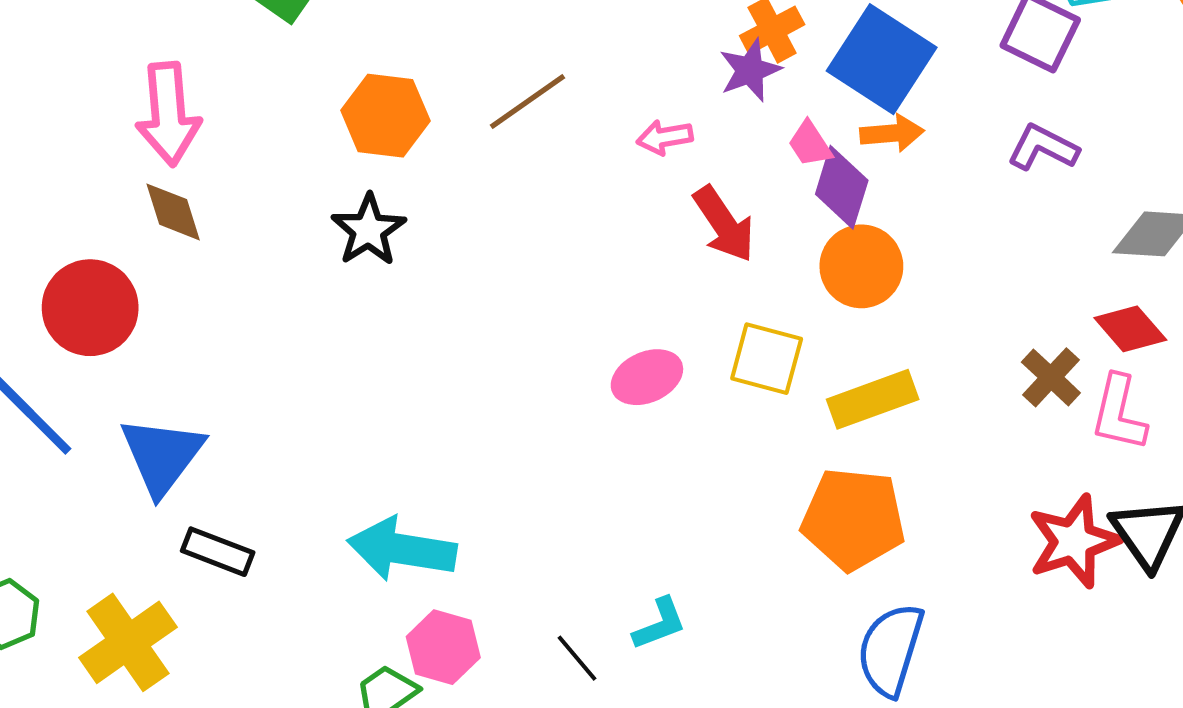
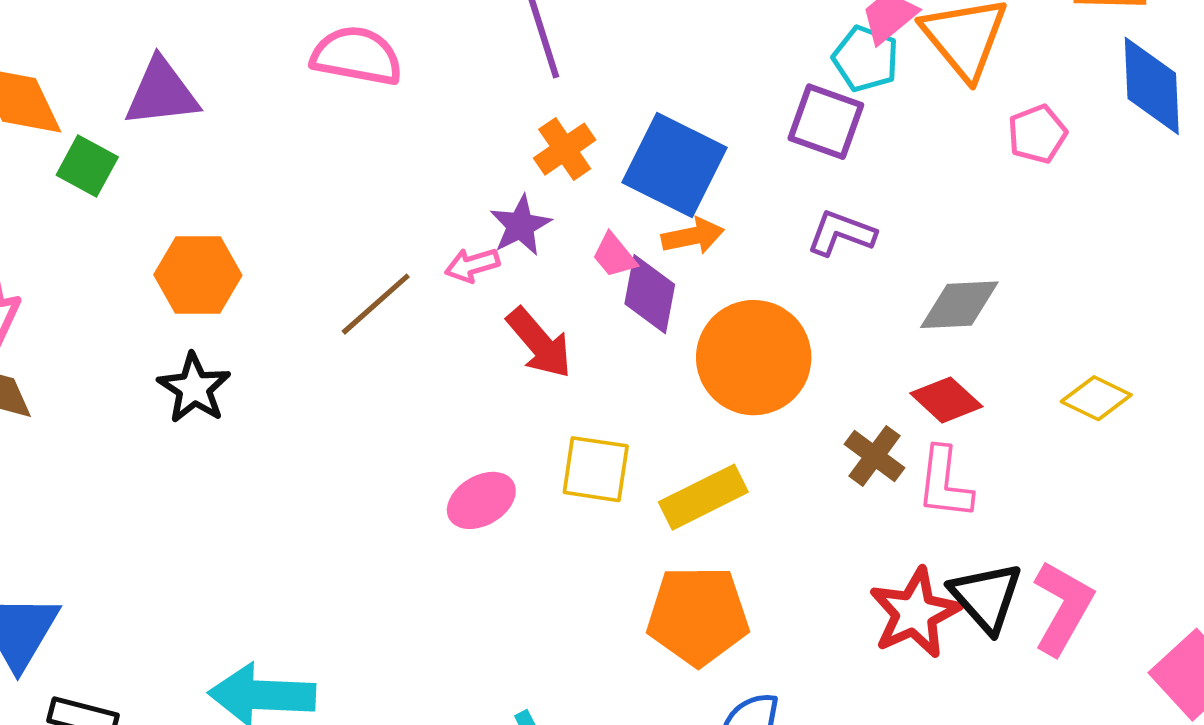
purple star: (750, 70) -> (520, 225), moved
brown line: (527, 102) -> (376, 304), moved
orange circle: (861, 266) -> (754, 358), moved, size x1.4

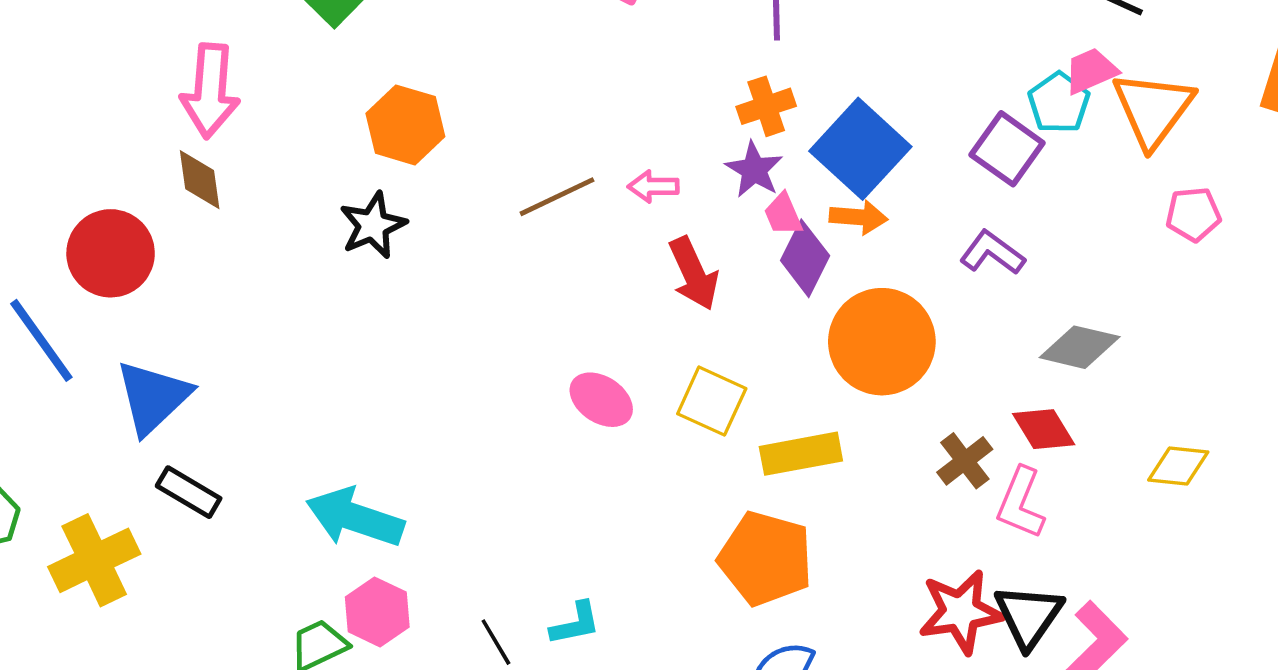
purple star: (520, 225) -> (754, 170), moved, turned -30
yellow diamond: (1096, 398) -> (1178, 466), turned -36
pink ellipse: (481, 500) -> (601, 400), turned 48

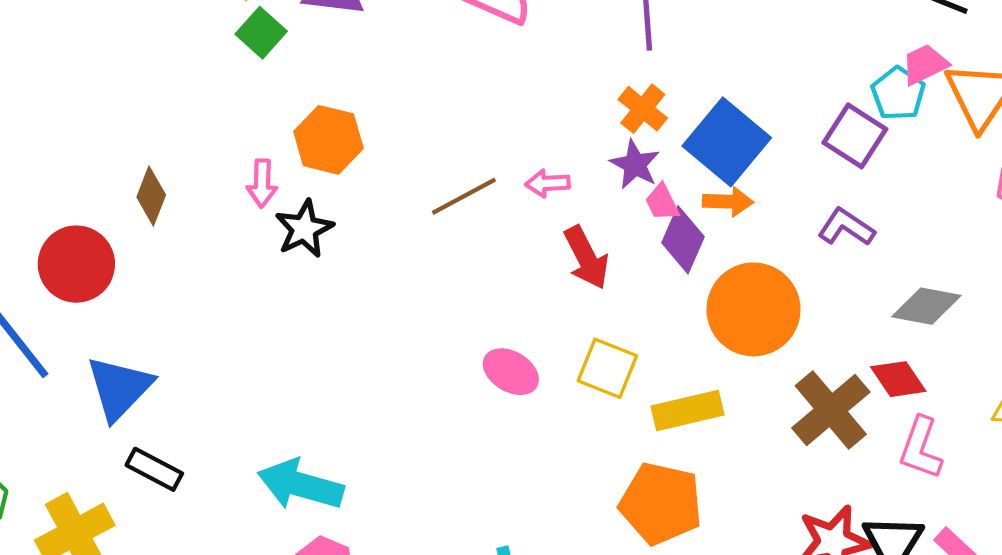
pink arrow: (210, 91) -> (262, 183), moved, size x0.6
orange cross: (766, 106) -> (643, 109), turned -30
brown diamond: (200, 180) -> (151, 196), turned 32
brown cross: (965, 461) -> (831, 410), size x1.6
pink L-shape: (1021, 503) -> (921, 448), moved

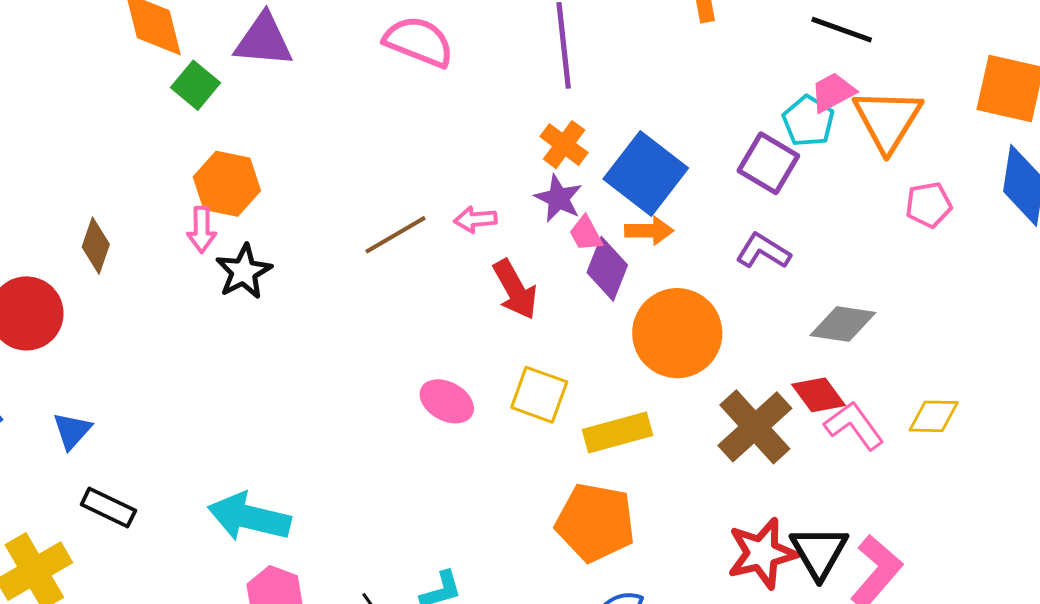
orange hexagon: (328, 140) -> (227, 184), moved
blue triangle: (119, 388) -> (72, 431), size x0.6
pink L-shape: (921, 448) -> (854, 426), moved, turned 126

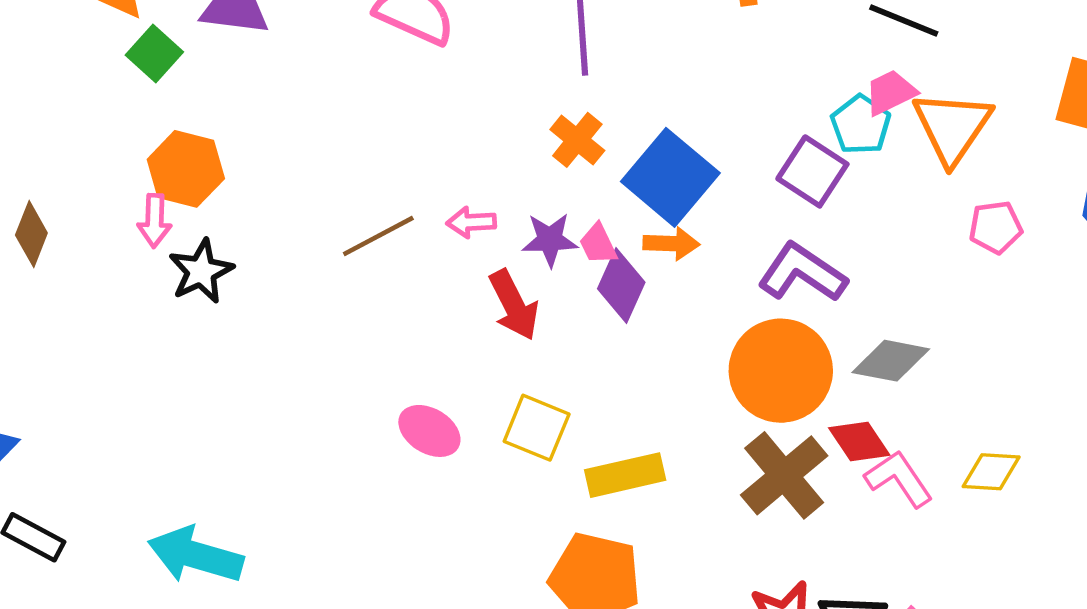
purple star: (558, 198) -> (550, 240), moved, turned -30
purple L-shape: (763, 251) -> (802, 273), size x1.4
orange circle: (677, 333) -> (781, 371), moved

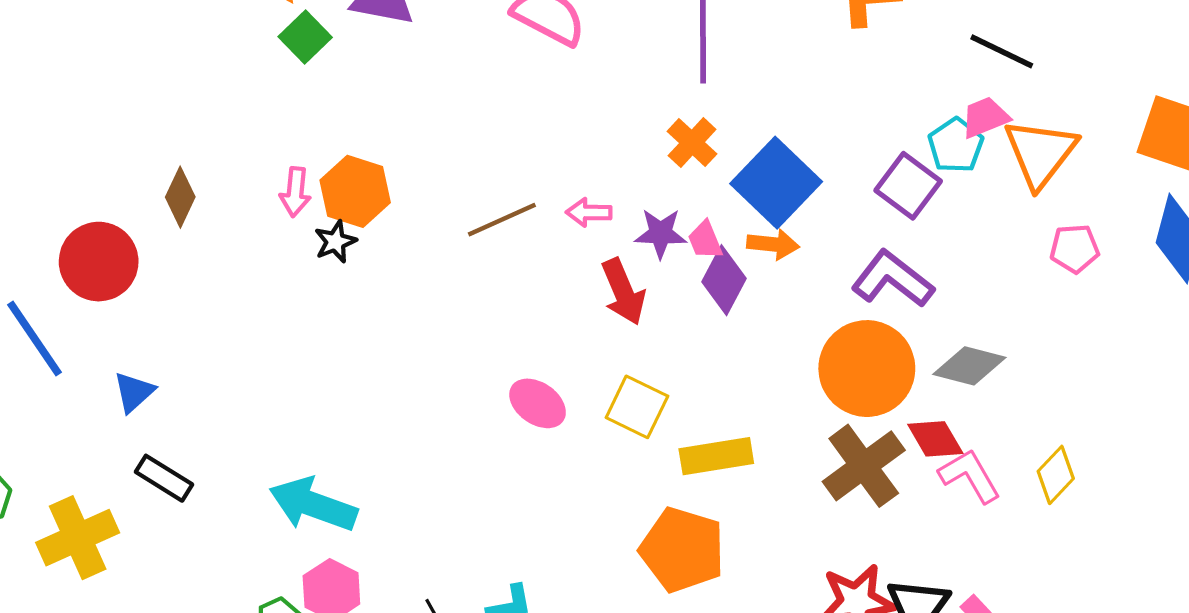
orange hexagon: (186, 169) -> (355, 191), moved
black star: (201, 271) -> (335, 242), size x0.7
yellow diamond: (991, 472) -> (1056, 475), turned -54

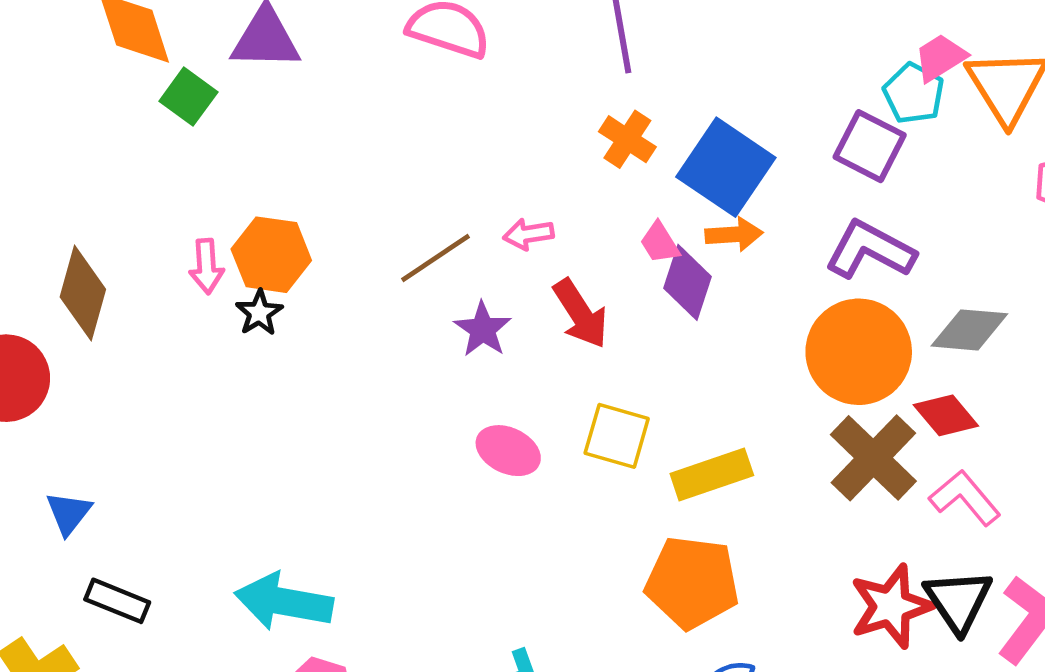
brown diamond: (180, 197) -> (83, 293), size x1.4
purple star: (661, 233) -> (483, 329), moved, turned -30
pink L-shape: (970, 476) -> (965, 498), moved

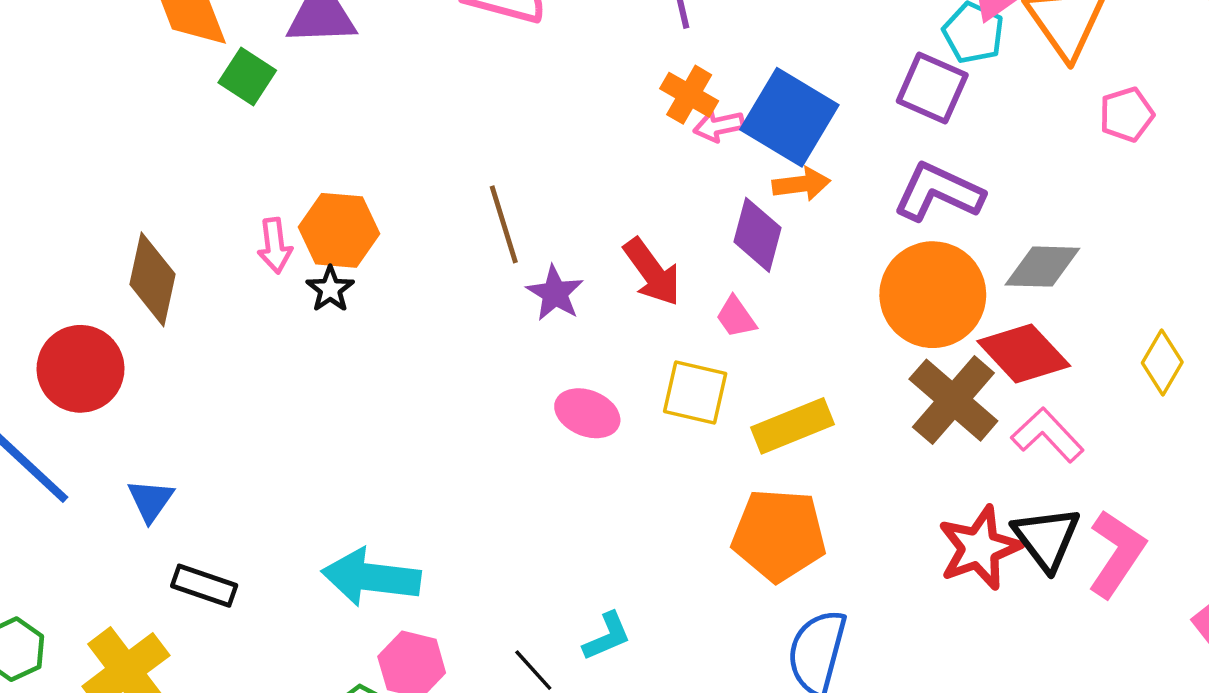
pink arrow: (528, 234) -> (719, 126), moved
pink trapezoid: (660, 243) -> (736, 317), moved
brown line: (436, 258) -> (504, 224), turned -70
red diamond: (946, 415) -> (1024, 353), size x1.4

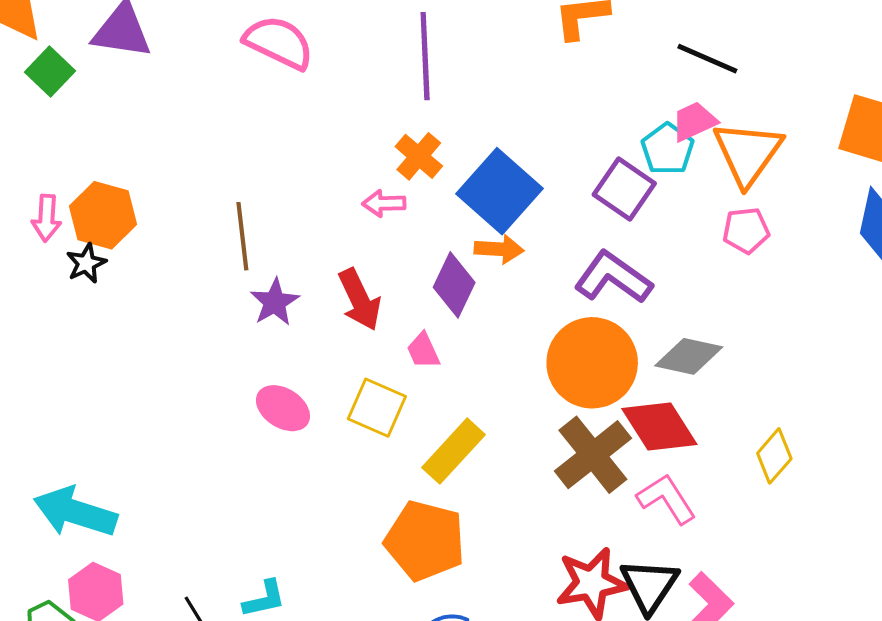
pink pentagon: (1127, 114) -> (746, 230), moved
pink arrow: (719, 126) -> (384, 203), moved
yellow rectangle: (793, 426) -> (454, 451), turned -36

